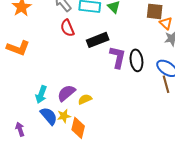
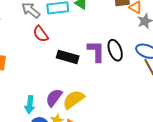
black rectangle: (98, 40) -> (68, 57), moved, turned 50
yellow semicircle: (85, 99) -> (74, 100), size x1.6

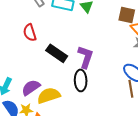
red semicircle: (41, 34) -> (30, 33), moved
black ellipse: (115, 50) -> (81, 80), moved

